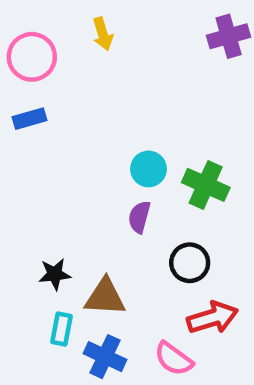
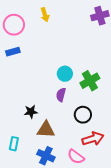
green cross: (206, 185) -> (90, 81), turned 36
black star: (55, 274) -> (31, 112), moved
cyan rectangle: (62, 329) -> (14, 144), moved

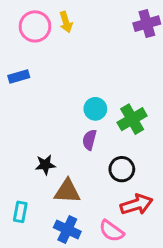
pink circle: (14, 25) -> (35, 26), moved

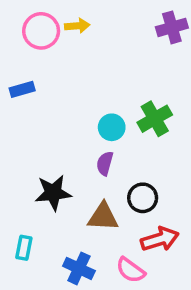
yellow arrow: (66, 22) -> (77, 26), turned -78
green cross: (132, 119) -> (155, 119), moved
black star: (45, 165) -> (53, 193), size x1.5
brown triangle: (67, 191) -> (103, 217), moved

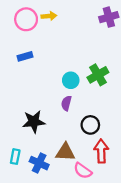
blue rectangle: (22, 89) -> (25, 56), moved
brown triangle: (103, 217) -> (65, 152), moved
red arrow: (160, 239) -> (101, 151), turned -75
blue cross: (79, 268) -> (39, 163), moved

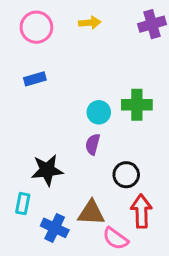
yellow arrow: (49, 16) -> (90, 23), moved
green cross: (98, 75) -> (137, 105), turned 30
cyan rectangle: (15, 157) -> (23, 204), moved

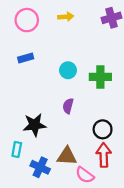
cyan circle: (99, 112) -> (68, 70), moved
black circle: (126, 175) -> (103, 129), moved

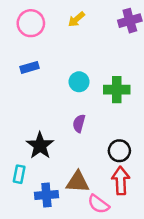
yellow arrow: (66, 17) -> (76, 19), turned 144
black star: (35, 125) -> (40, 146), turned -30
blue cross: (40, 167) -> (46, 195), turned -30

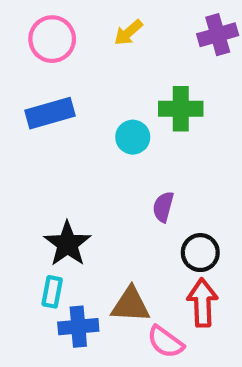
blue rectangle: (30, 67) -> (50, 113), size x1.5
green cross: (117, 90) -> (181, 109), moved
purple semicircle: (79, 123) -> (163, 207), moved
cyan rectangle: (19, 174) -> (52, 292), moved

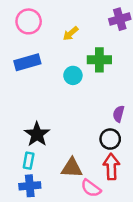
yellow arrow: (128, 33) -> (71, 33), moved
purple semicircle: (163, 207) -> (119, 114), moved
blue cross: (78, 327) -> (30, 186), moved

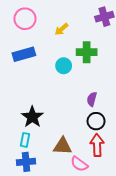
purple semicircle: (119, 114) -> (92, 99), moved

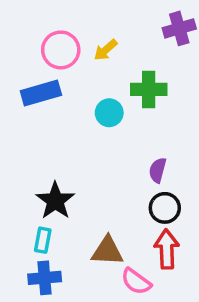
pink circle: (25, 19) -> (61, 50), moved

